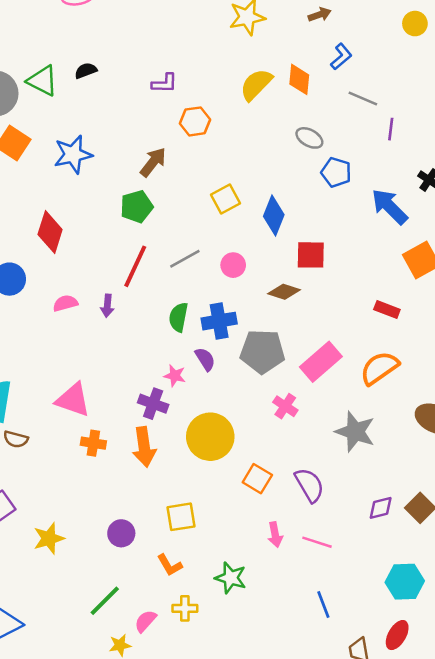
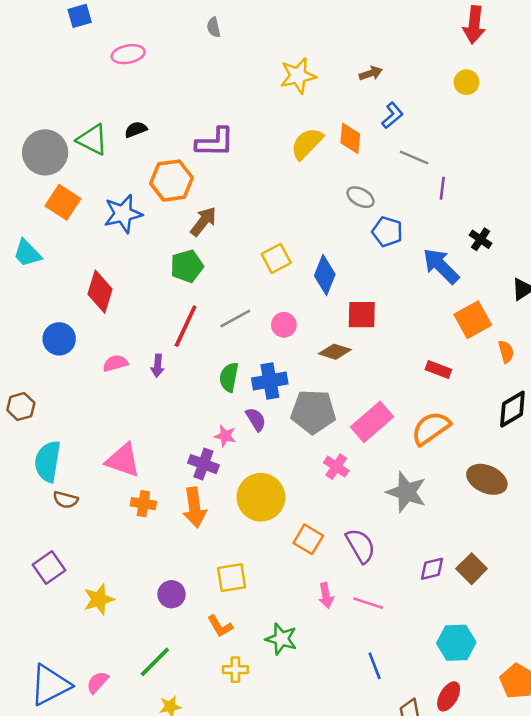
purple L-shape: (164, 83) -> (215, 142), size x1.5
orange hexagon: (195, 121) -> (172, 181), moved, size x1.4
pink semicircle: (145, 621) -> (97, 682), moved

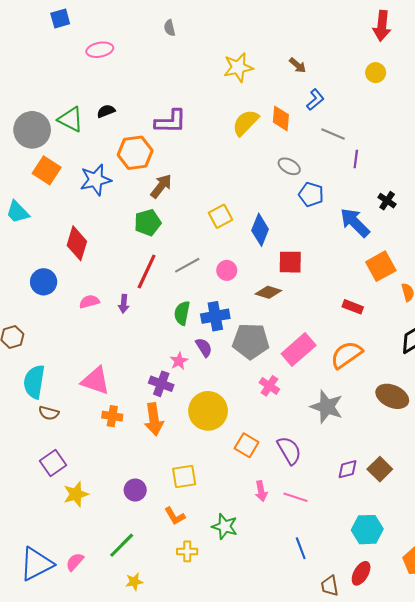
brown arrow: (371, 73) -> (298, 65), turned 60
pink star: (225, 436) -> (179, 361), turned 30
purple square: (49, 567) -> (53, 463), moved

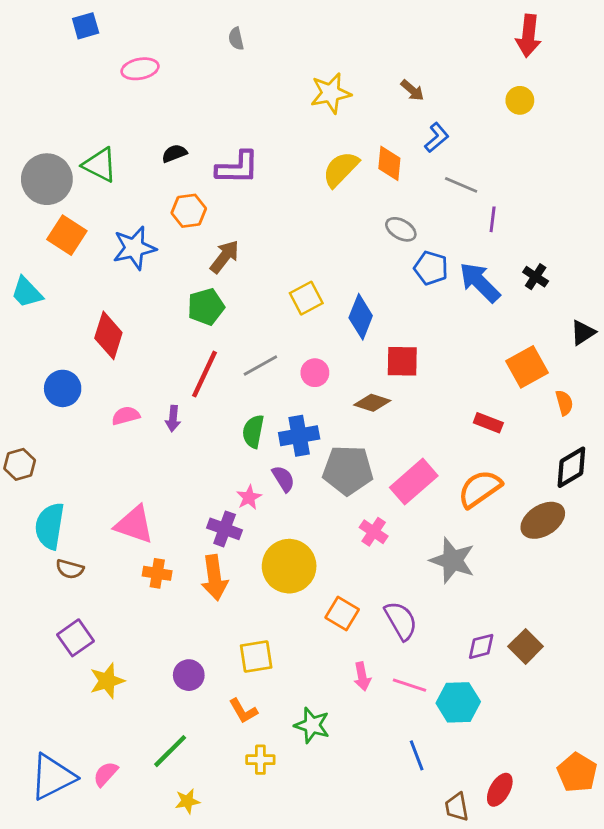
black semicircle: (106, 111) -> (174, 153), moved
orange hexagon: (135, 153) -> (189, 211), size x0.7
blue arrow: (355, 223) -> (480, 282), moved
brown ellipse: (392, 396) -> (543, 520), moved, turned -56
cyan hexagon: (367, 530) -> (458, 702), moved

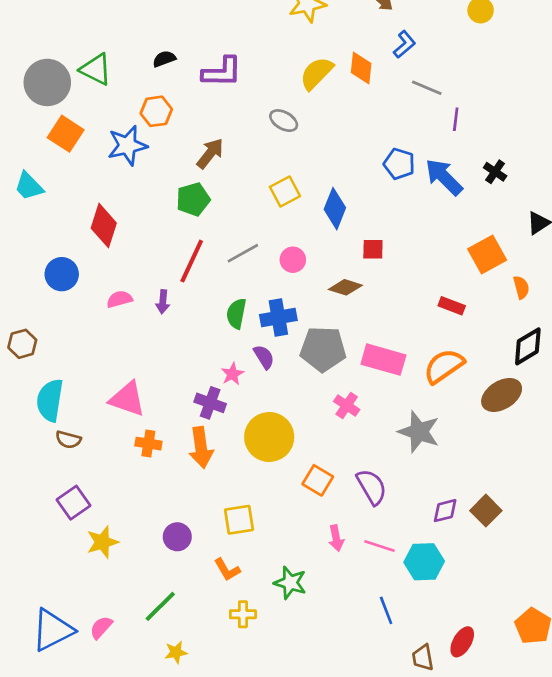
orange hexagon: (189, 211) -> (156, 111), moved
gray ellipse: (401, 229) -> (284, 121), moved
red square: (402, 361) -> (373, 249), size x0.7
pink rectangle: (414, 482) -> (383, 360), turned 57

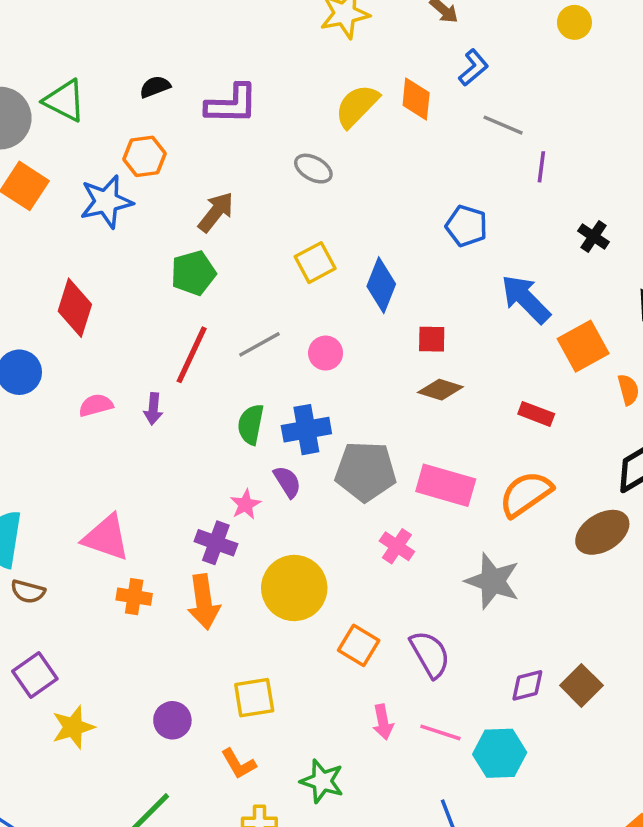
blue arrow: (444, 177) -> (526, 299), moved
brown diamond: (345, 287) -> (440, 390), moved

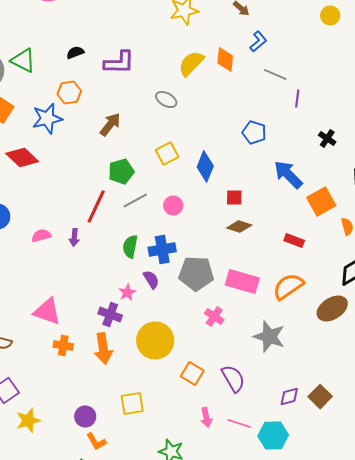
yellow circle: (574, 22) -> (330, 16), moved
green pentagon: (193, 273) -> (121, 172), moved
red diamond: (75, 308) -> (22, 158), moved, turned -64
orange L-shape: (239, 764) -> (96, 442), moved

